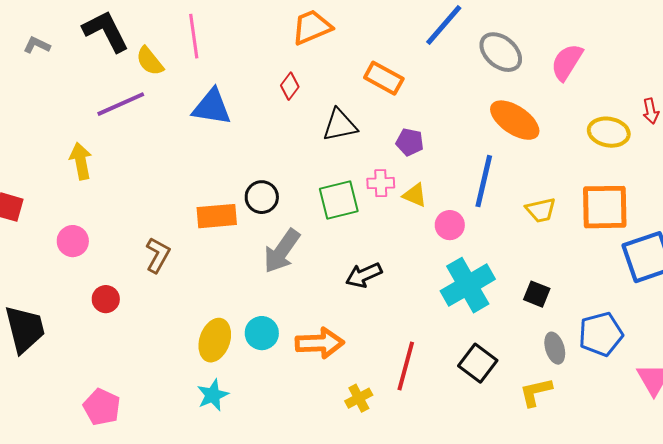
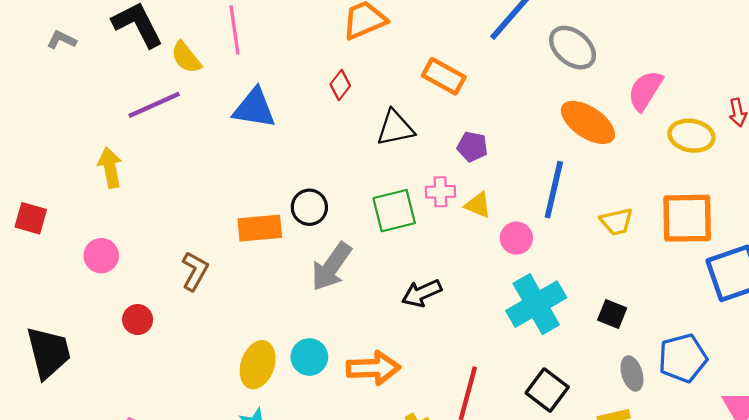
pink semicircle: (567, 62) -> (645, 91), moved

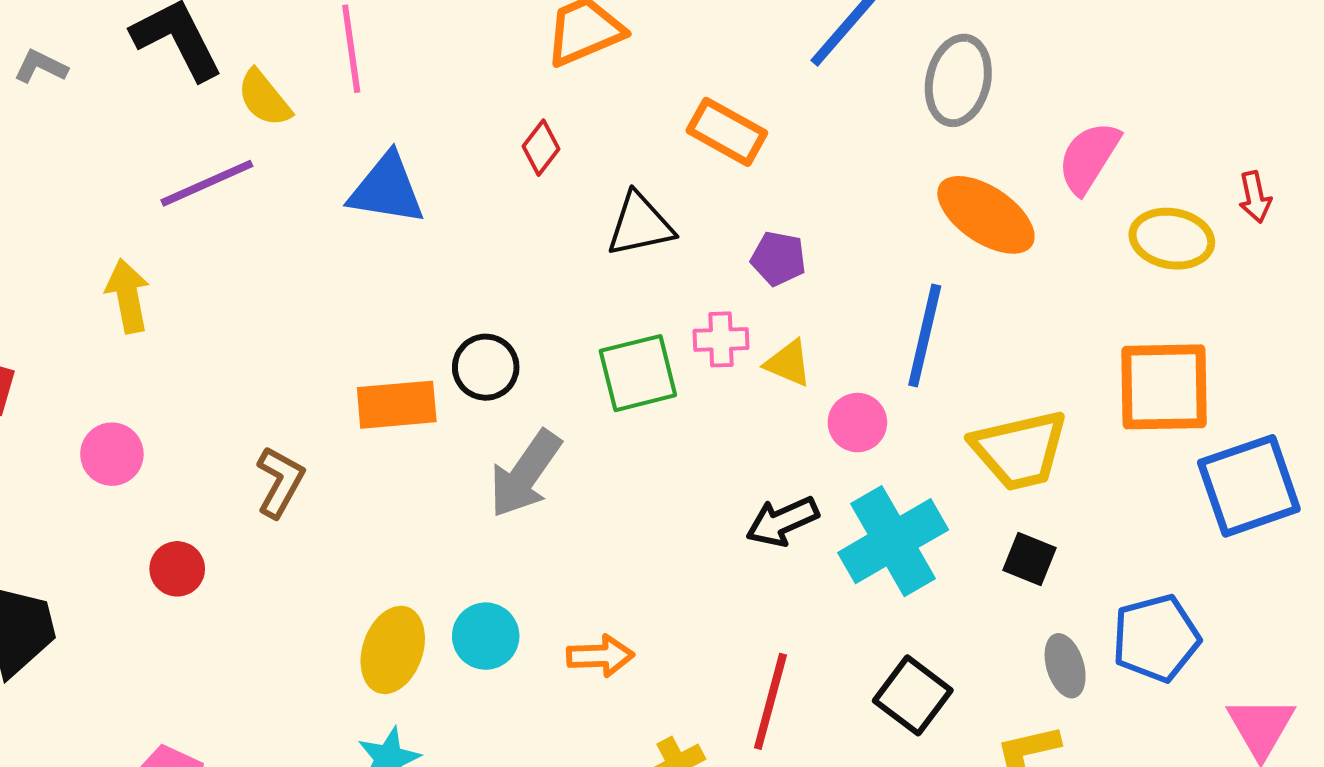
gray ellipse: (573, 48) -> (958, 80), turned 63
yellow trapezoid: (617, 222) -> (1020, 450), moved, size x1.6
black arrow: (422, 293) -> (782, 521), moved
orange arrow: (373, 368) -> (600, 656), size x0.7

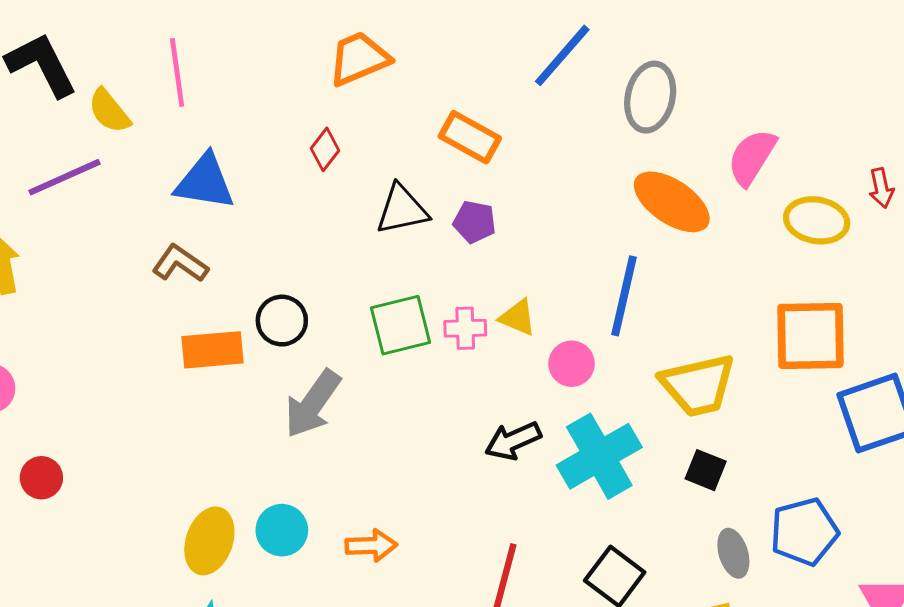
purple pentagon: (778, 258) -> (474, 222), moved
pink cross: (721, 339) -> (465, 328), moved
brown L-shape: (280, 482) -> (180, 264), moved, turned -84

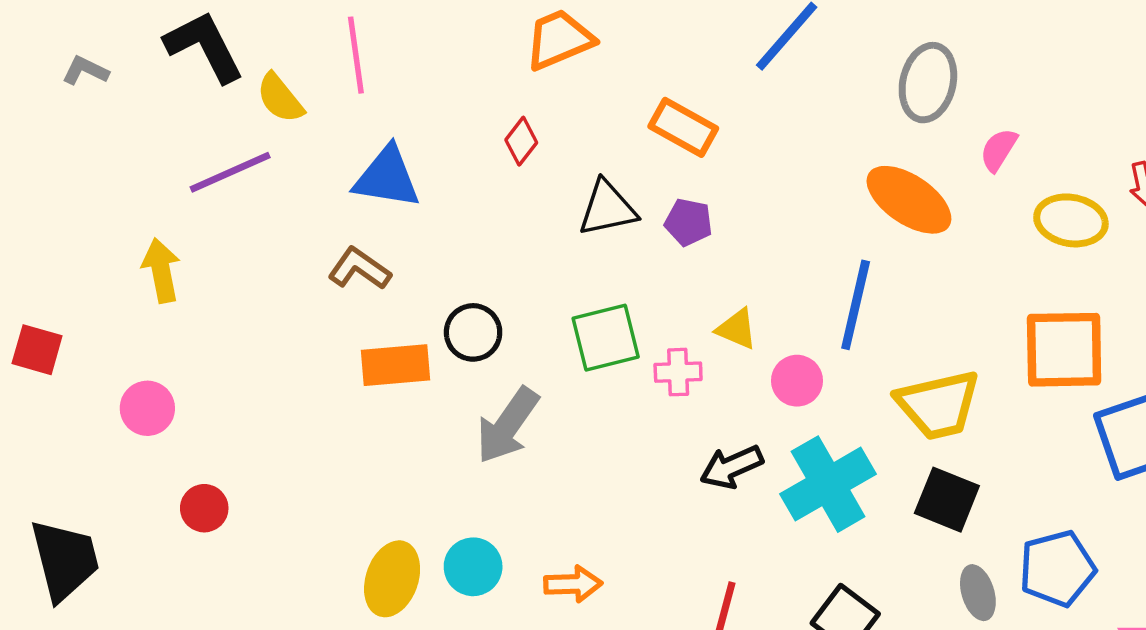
gray ellipse: (650, 97) -> (928, 83), moved
pink semicircle: (752, 157) -> (999, 150), size x0.7
pink cross: (465, 328) -> (678, 372), moved
black square: (706, 470) -> (947, 500), size x1.4

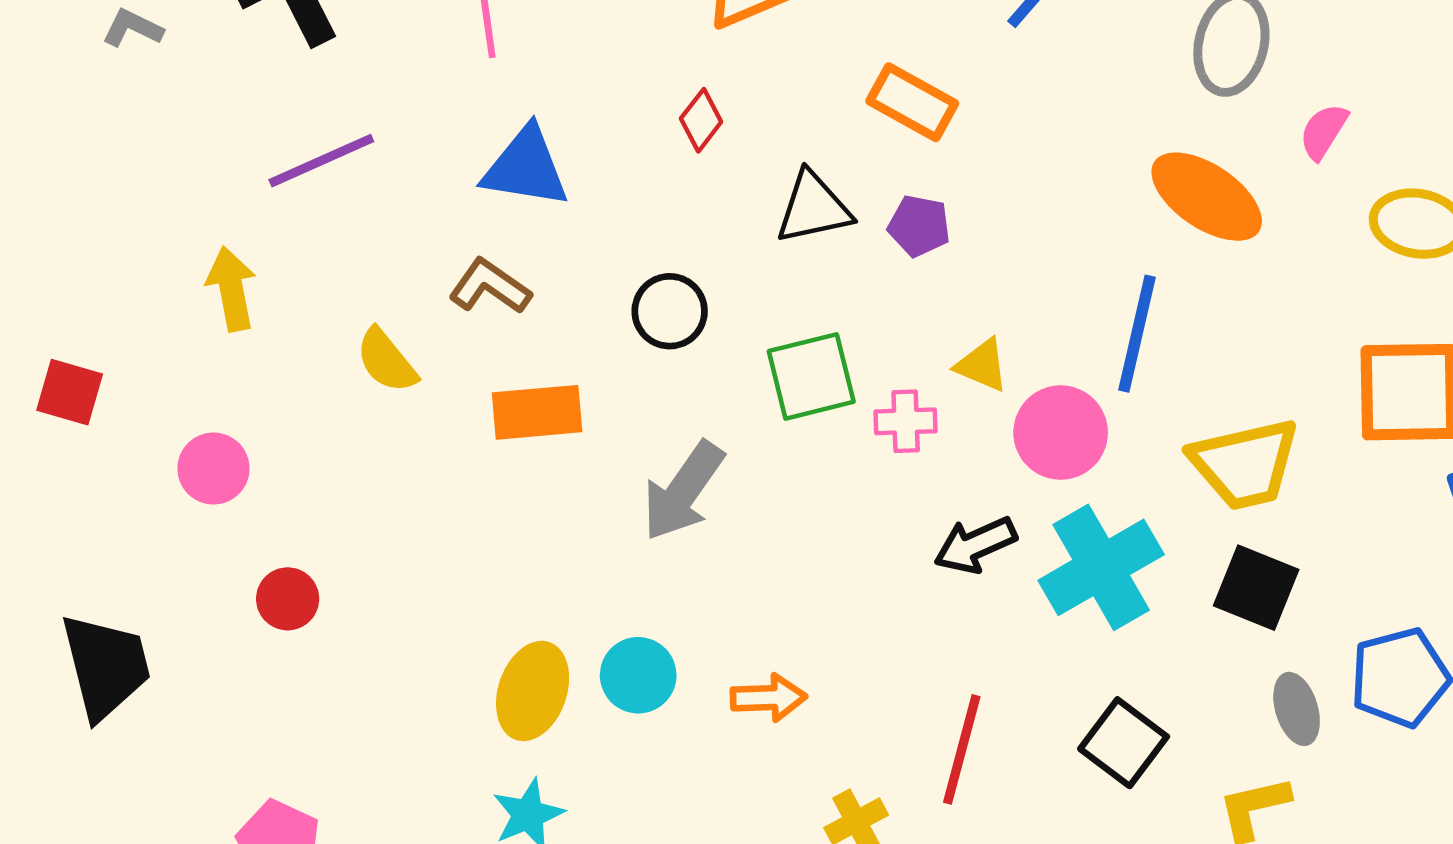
yellow semicircle: (280, 98) -> (386, 361), moved
black circle: (473, 332) -> (670, 311), moved
pink circle: (797, 381) -> (1061, 433), size x1.4

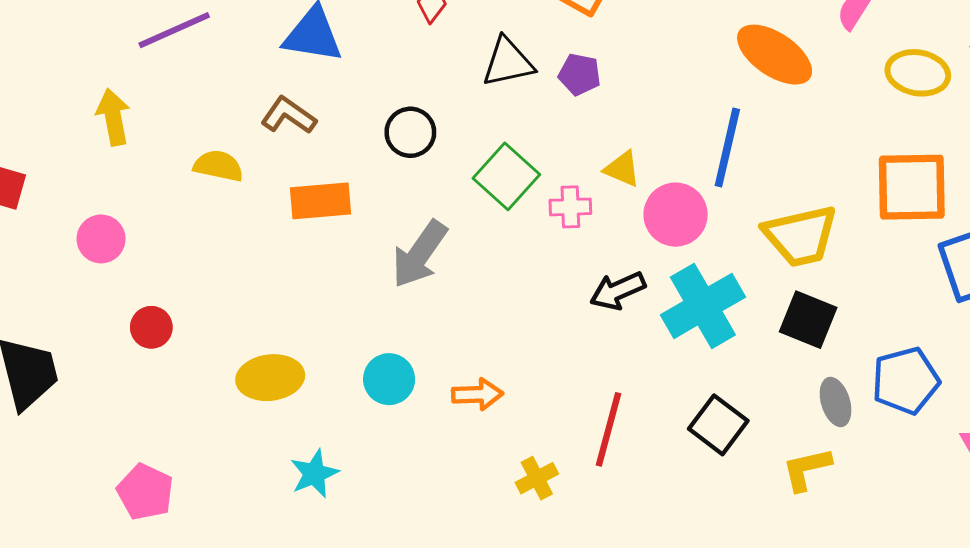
yellow semicircle: (386, 361) -> (218, 166), turned 141
green square: (811, 376) -> (506, 176), turned -34
yellow ellipse: (533, 691) -> (270, 378), moved, turned 64

